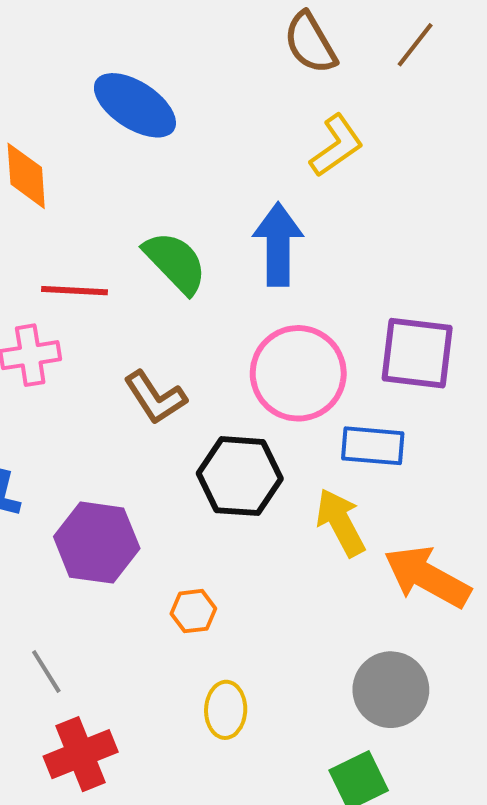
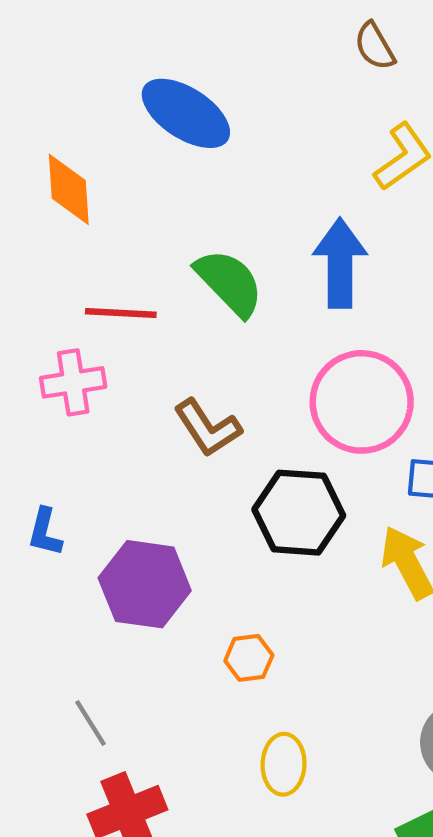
brown semicircle: (310, 43) -> (375, 46), size x0.7

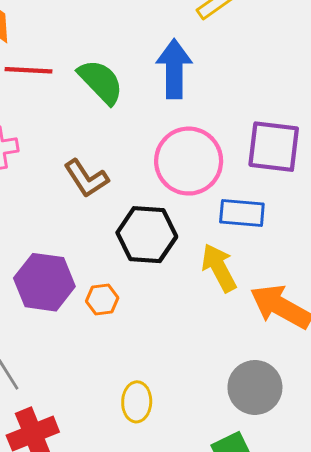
red line: (121, 313) -> (29, 70), moved
orange hexagon: (249, 658) -> (102, 299), moved

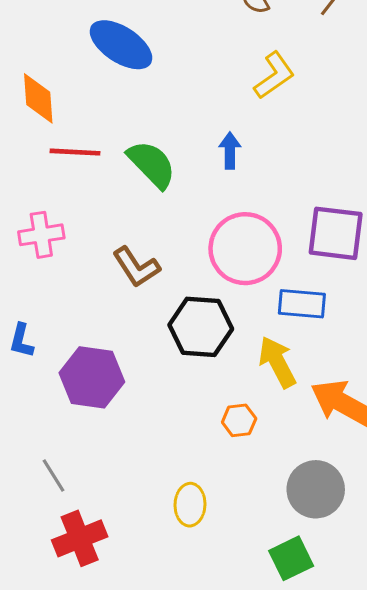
blue arrow: (174, 69) -> (230, 151), size x0.6
orange hexagon: (102, 299) -> (239, 420), moved

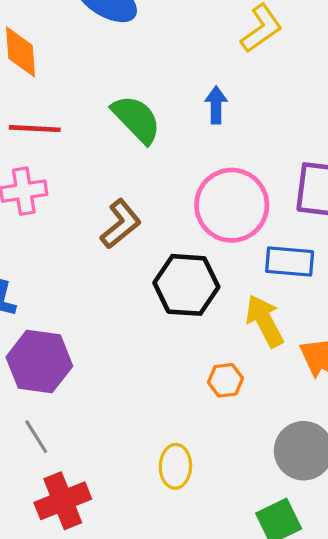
red line: (75, 152) -> (35, 129), moved
brown L-shape: (136, 267) -> (121, 224), turned -96
purple hexagon: (92, 377) -> (39, 362), moved

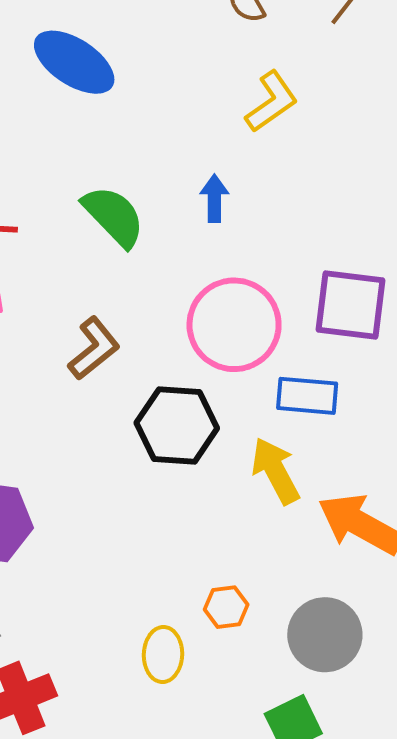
orange hexagon: (225, 380) -> (226, 607), moved

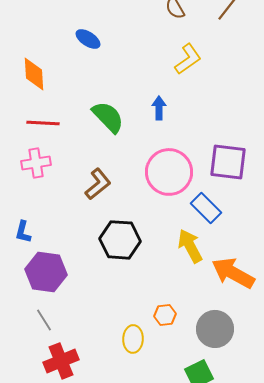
blue ellipse: (74, 62) -> (88, 39), size x0.6
blue rectangle: (307, 396) -> (206, 208), turned 40
black hexagon: (177, 425) -> (120, 240), moved

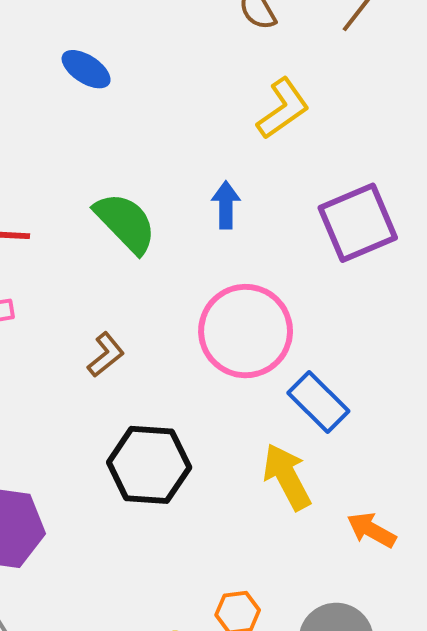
purple square: (228, 162) -> (358, 223), moved, turned -30
brown L-shape: (98, 184) -> (106, 355), size x0.7
orange arrow: (233, 273) -> (372, 530), size x0.6

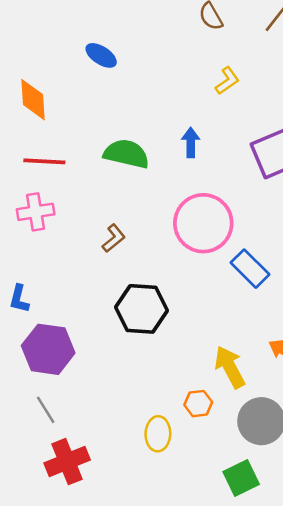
yellow L-shape: (283, 109) -> (227, 81), size x0.7
green semicircle: (125, 223) -> (126, 154), turned -33
yellow arrow: (287, 477) -> (230, 367), moved

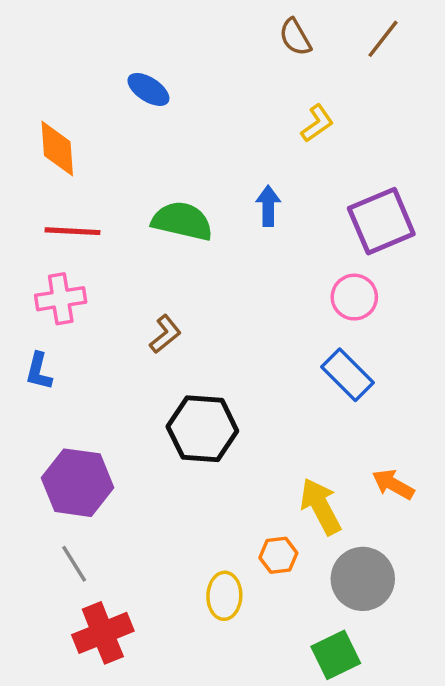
pink circle: (203, 223) -> (354, 297), moved, size x0.6
blue L-shape: (19, 299) -> (39, 371), moved

